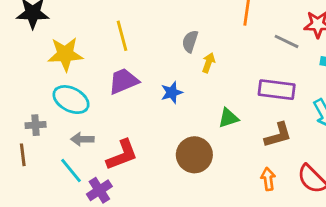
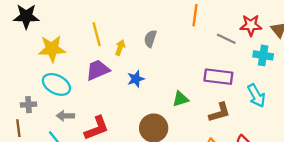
yellow arrow: (209, 63) -> (120, 48), moved

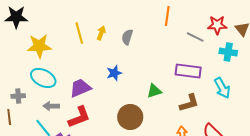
yellow arrow: (120, 48) -> (101, 33), moved
purple trapezoid: (98, 70) -> (80, 88), moved

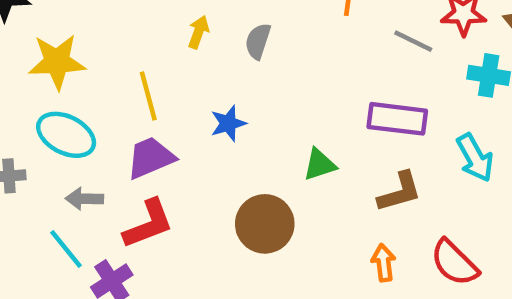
yellow line: (79, 33) -> (148, 96), moved

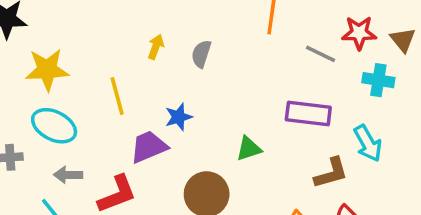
purple trapezoid: (151, 158) -> (149, 147), moved
brown L-shape: (400, 192) -> (331, 173), moved

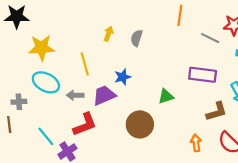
gray arrow: (68, 175) -> (75, 95), moved

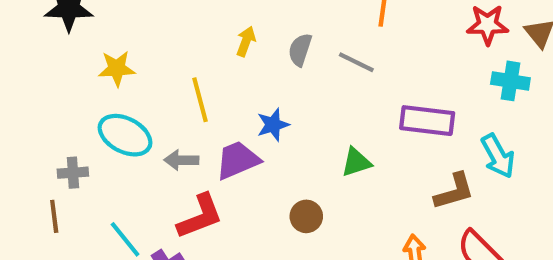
gray line: (210, 38) -> (356, 62), moved
yellow star: (42, 48) -> (117, 68), size x0.7
brown circle: (140, 124) -> (306, 216), size x0.6

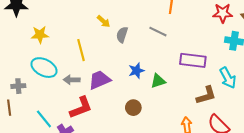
yellow arrow: (246, 41) -> (104, 21), turned 112
gray semicircle: (300, 50) -> (122, 35), moved
blue star: (273, 125) -> (136, 71), moved

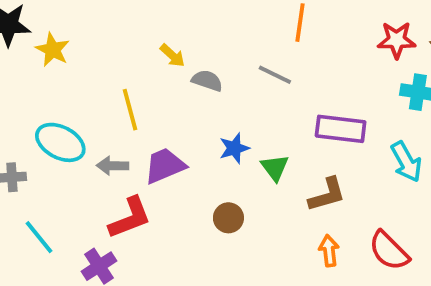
yellow star: (40, 35) -> (53, 50), moved, turned 30
gray semicircle: (122, 35) -> (207, 81), turned 91
green triangle: (158, 81) -> (275, 168), turned -49
brown L-shape: (206, 95) -> (327, 195), moved
cyan line: (44, 119) -> (39, 237), moved

